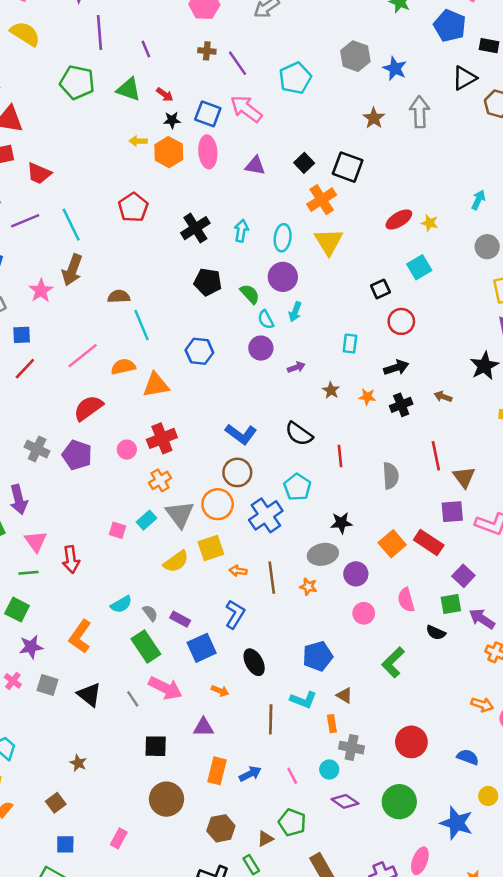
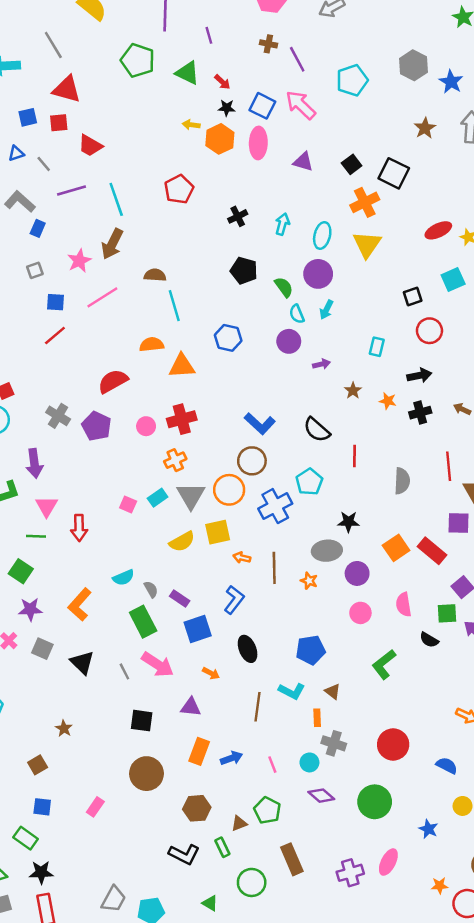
black cross: (195, 228) -> (238, 216), size x0.7
pink line: (83, 356) -> (102, 297), moved
blue star: (456, 823) -> (428, 829), size x0.6

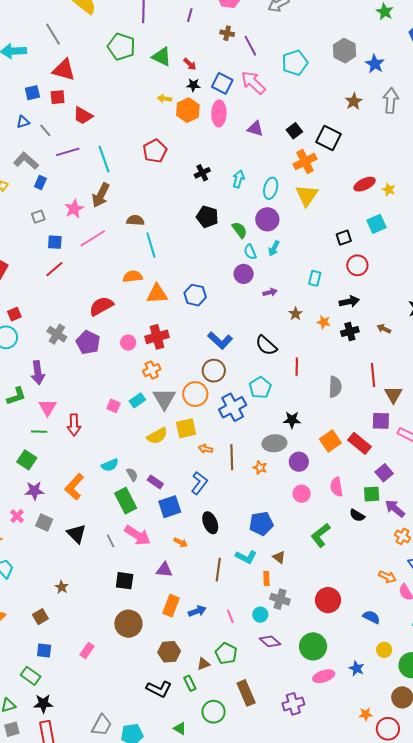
purple line: (209, 35) -> (190, 15), moved, turned 32
blue hexagon: (228, 338) -> (195, 295), moved
pink ellipse: (388, 862) -> (324, 676), moved, turned 45

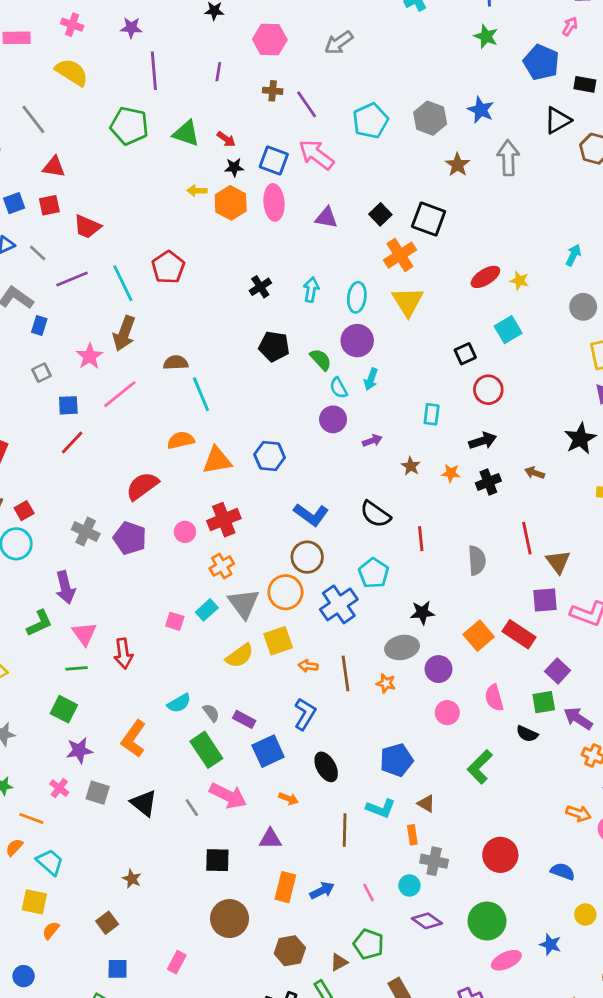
gray hexagon: (345, 51) -> (430, 118), moved
red triangle: (64, 70) -> (54, 167), size x0.7
red pentagon: (155, 151) -> (168, 267), moved

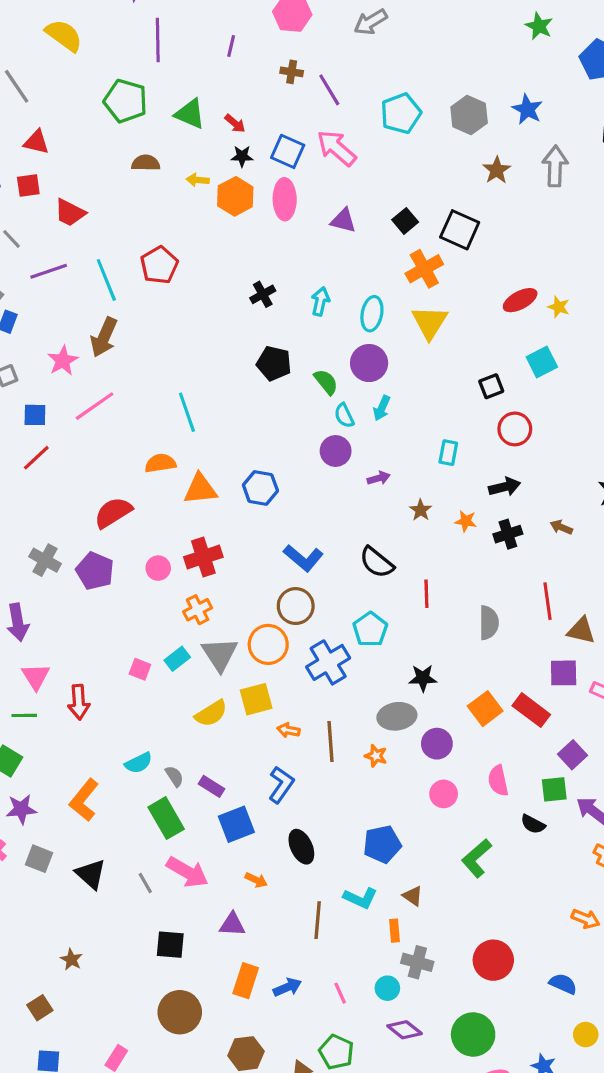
brown semicircle: (176, 363) -> (146, 163), moved
brown triangle: (558, 562) -> (581, 630), turned -44

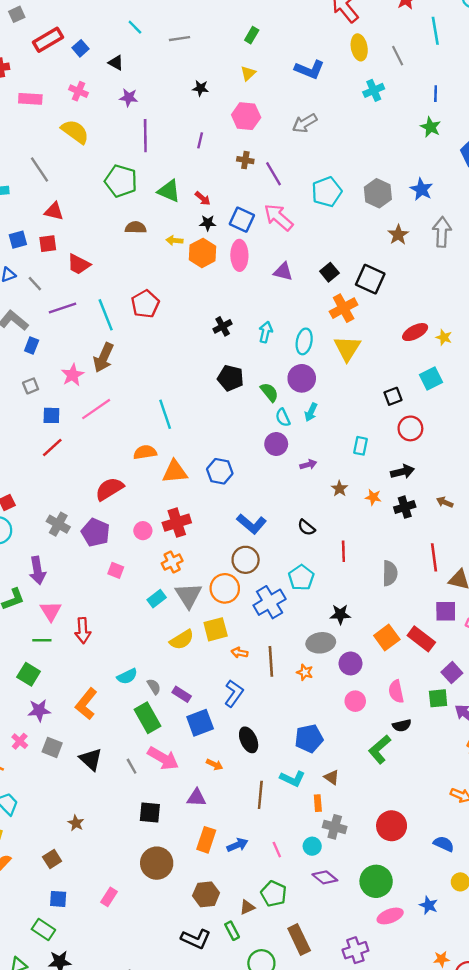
black semicircle: (377, 562) -> (306, 527), size x0.7
pink square: (140, 669) -> (116, 570), moved
black semicircle: (533, 824) -> (402, 725), moved, turned -42

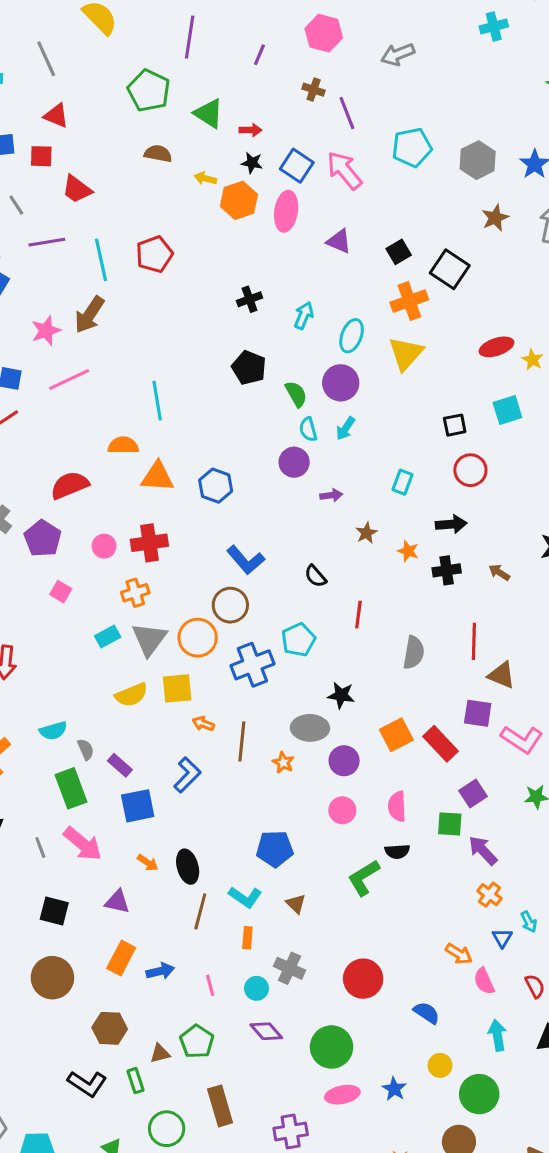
red arrow: (203, 198) -> (251, 130), turned -49
black ellipse: (249, 740) -> (188, 867), moved
orange rectangle: (318, 803) -> (247, 938), moved

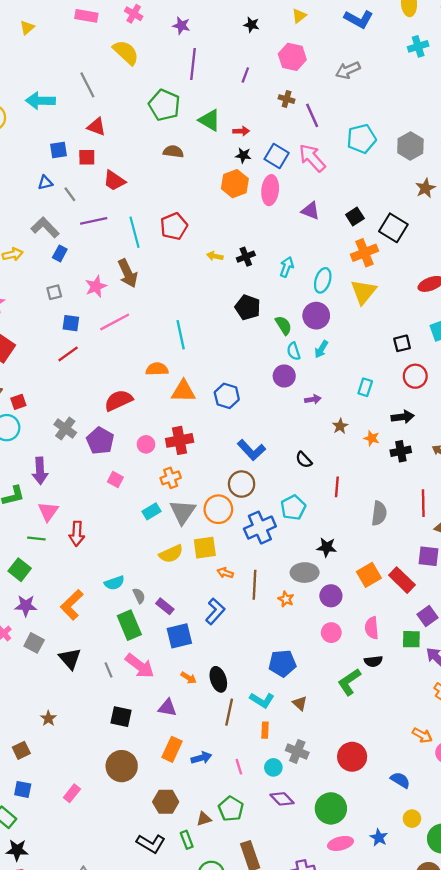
yellow arrow: (205, 178) -> (215, 256), moved
brown arrow: (89, 315) -> (128, 273), turned -56

